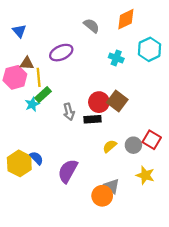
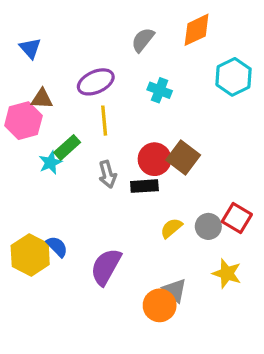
gray semicircle: (91, 26) -> (143, 40), turned -91
cyan cross: (116, 58) -> (160, 90), moved
yellow line: (39, 77) -> (104, 121), moved

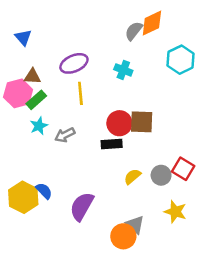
gray semicircle: (143, 40) -> (134, 31), moved
green rectangle: (67, 147) -> (36, 100), moved
brown square: (183, 158) -> (142, 122), turned -35
gray arrow: (108, 174) -> (65, 135), moved, turned 78

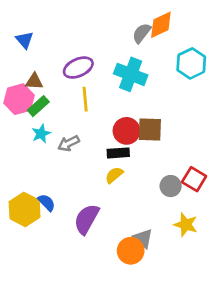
cyan cross: (123, 70) -> (131, 74), size x1.6
yellow semicircle: (132, 177) -> (114, 175), moved

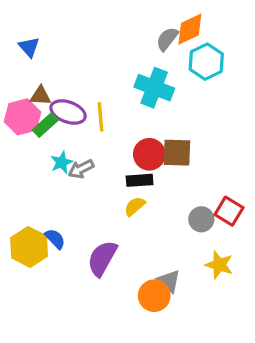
cyan hexagon: (191, 63) -> (206, 62), moved
purple ellipse: (78, 68) -> (68, 112), moved, turned 44
cyan star: (41, 134) -> (62, 162), moved

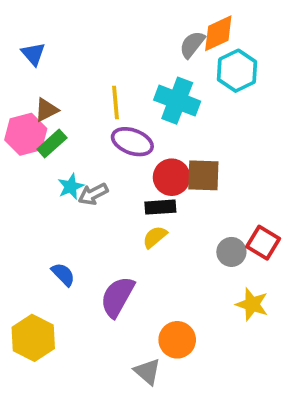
brown triangle: (40, 96) -> (46, 110), turned -30
purple ellipse: (68, 112) -> (132, 142), moved
yellow line: (101, 117) -> (116, 102), moved
yellow hexagon: (29, 247) -> (33, 338), moved
gray triangle: (169, 281) -> (147, 372), moved

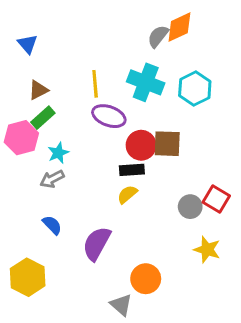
cyan hexagon: (237, 71) -> (195, 88), moved
pink hexagon: (26, 134) -> (21, 138), moved
gray arrow: (93, 194) -> (52, 179), moved

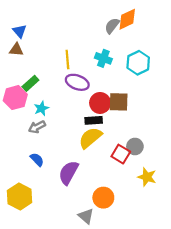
cyan cross: (146, 82) -> (103, 58), size x0.7
brown triangle: (38, 90) -> (16, 50), moved, turned 32
yellow semicircle: (127, 194) -> (90, 138), size x1.6
red square: (216, 199) -> (121, 154), moved

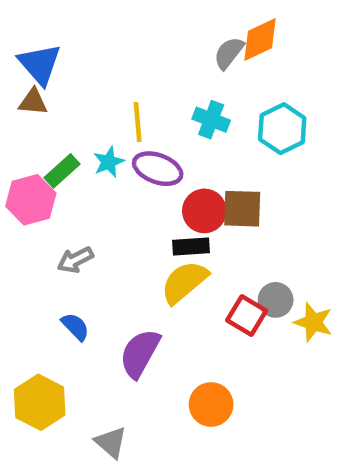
blue triangle: (20, 31) -> (40, 64), size x1.5
cyan star: (41, 108) -> (109, 162), moved
yellow star: (147, 177) -> (313, 322), moved
gray triangle: (86, 216) -> (111, 442), moved

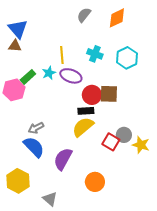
gray semicircle: (229, 53) -> (84, 15), moved
gray arrow: (75, 260) -> (36, 128), moved
blue semicircle: (75, 327) -> (34, 147), size x1.6

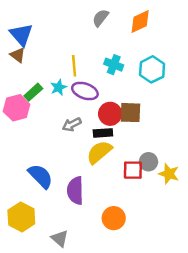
brown triangle: (15, 46) -> (18, 55), turned 32
gray arrow: (36, 128) -> (72, 125), moved
red square: (111, 142) -> (133, 170), turned -30
purple semicircle: (63, 159) -> (75, 191), turned -30

